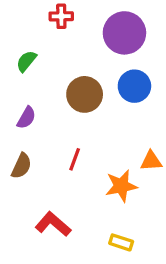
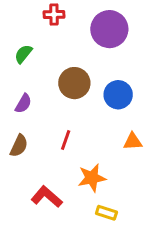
blue circle: (134, 86) -> (118, 95), moved
orange star: (121, 186) -> (92, 178), moved

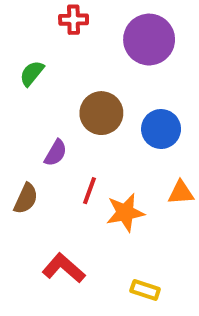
purple semicircle: (23, 103) -> (56, 153), moved
orange star: (92, 178) -> (125, 212), moved

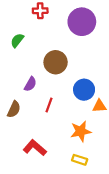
blue circle: (161, 129) -> (84, 90), moved
orange star: (125, 212) -> (81, 131), moved

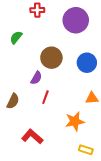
purple semicircle: (30, 84) -> (36, 78), moved
blue circle: (84, 90) -> (87, 63), moved
yellow rectangle: (80, 160) -> (86, 150), moved

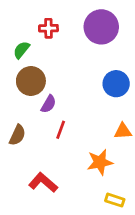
red cross: (37, 10) -> (48, 28), moved
brown circle: (51, 58) -> (31, 81), moved

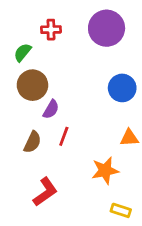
brown semicircle: (17, 135) -> (32, 142), moved
red L-shape: (43, 182) -> (45, 192), turned 104

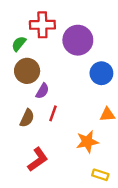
purple circle: (107, 28) -> (78, 40), moved
red cross: (51, 30) -> (42, 25), size x1.5

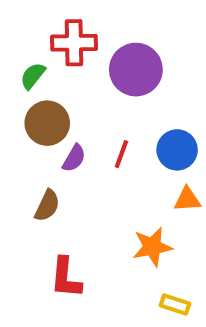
blue circle: (101, 73) -> (177, 150), moved
red line: (53, 113) -> (121, 154), moved
red L-shape: (38, 159) -> (66, 278), turned 130

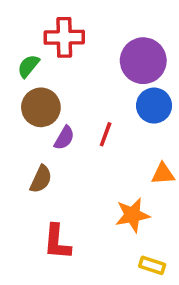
purple circle: (136, 70) -> (143, 61), moved
blue circle: (177, 150) -> (154, 106), moved

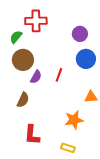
purple circle: (143, 61) -> (80, 34), size x0.6
yellow rectangle: (152, 265) -> (68, 148), moved

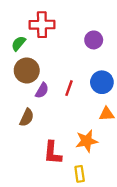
blue circle: (86, 59) -> (102, 82), moved
red L-shape: (32, 135) -> (53, 153), moved
yellow rectangle: (68, 148) -> (80, 174), turned 64

